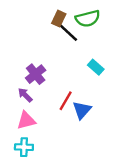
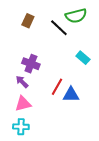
brown rectangle: (59, 19) -> (28, 21), moved
purple cross: (36, 74) -> (31, 64), turned -30
blue triangle: (82, 110) -> (71, 95), turned 48

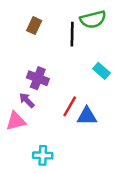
black line: (59, 28) -> (72, 34), turned 48
pink triangle: (23, 104) -> (16, 121), moved
cyan cross: (21, 127) -> (43, 155), moved

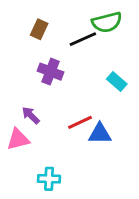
black line: (72, 34) -> (83, 39), turned 65
purple cross: (38, 78) -> (50, 72), moved
red line: (70, 106) -> (80, 122), turned 35

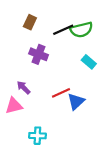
green semicircle: (107, 22) -> (81, 30), moved
blue triangle: (100, 134) -> (76, 101), turned -42

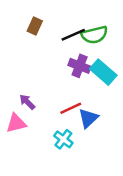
purple cross: (39, 54) -> (80, 66), moved
cyan rectangle: (89, 62) -> (103, 72), size x1.5
cyan cross: (37, 136) -> (63, 139), moved, turned 35

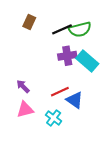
purple cross: (80, 66) -> (67, 56), turned -30
blue triangle: (88, 118) -> (75, 100), turned -42
pink triangle: (16, 123) -> (25, 110), moved

